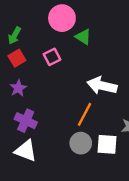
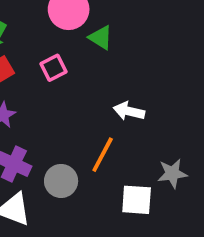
white arrow: (102, 86) -> (129, 111), size x0.7
gray circle: (81, 143) -> (61, 181), moved

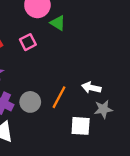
white arrow: (129, 111) -> (91, 88), moved
gray circle: (61, 181) -> (30, 102), moved

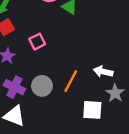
pink square: (28, 42) -> (37, 42), moved
gray star: (103, 109) -> (115, 93), turned -30

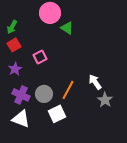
white arrow: (103, 72) -> (95, 82), turned 42
white square: (92, 110) -> (57, 114), moved, turned -30

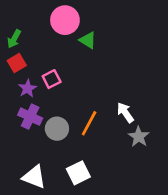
purple star: (15, 69) -> (27, 88), moved
purple cross: (21, 95) -> (30, 117), moved
white square: (57, 114) -> (78, 173), moved
white triangle: (21, 119) -> (34, 177), moved

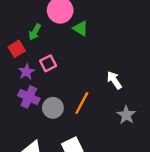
green arrow: (14, 39) -> (35, 32), moved
white arrow: (125, 113) -> (114, 80), moved

